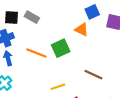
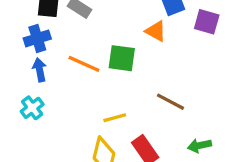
green square: (61, 48) -> (122, 58), turned 30

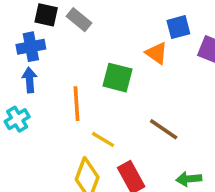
orange line: (84, 64) -> (76, 104), moved, turned 56
yellow line: (115, 118) -> (103, 139), turned 40

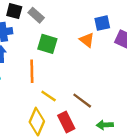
green square: (118, 78) -> (47, 44), moved
brown line: (164, 129) -> (82, 101), moved

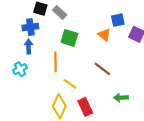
brown line: (82, 101) -> (102, 69), moved
green arrow: (105, 125) -> (121, 98), moved

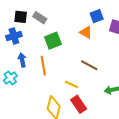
green square: (69, 38) -> (53, 41), turned -30
blue arrow: (29, 46) -> (22, 60), moved
yellow line: (70, 84) -> (71, 84), moved

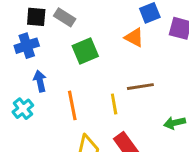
brown line: (89, 65) -> (140, 87), turned -36
orange line: (43, 66) -> (72, 105), moved
yellow line: (71, 84) -> (114, 104), moved, turned 56

